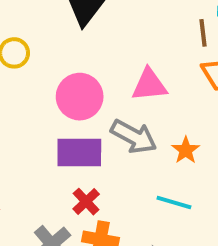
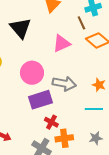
pink triangle: (149, 85) -> (62, 43), moved
orange star: (186, 150) -> (99, 85), moved

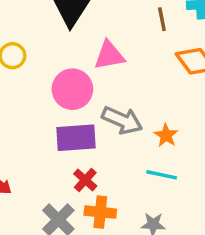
brown line: (81, 23) -> (162, 19), moved
pink triangle: (62, 43) -> (109, 55), moved
orange star: (99, 85) -> (166, 135), moved

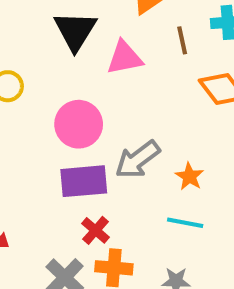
pink triangle: (109, 55) -> (125, 58), moved
gray arrow: (122, 120) -> (138, 160), turned 120

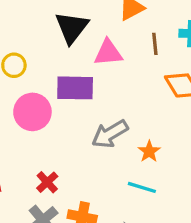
pink circle: (79, 124) -> (32, 112), moved
purple rectangle: (84, 181) -> (75, 88), moved
red cross: (96, 230) -> (47, 182), moved

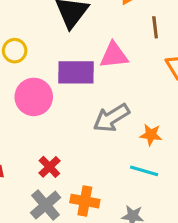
pink triangle: (108, 53) -> (114, 55), moved
orange star: (149, 151) -> (151, 135), turned -30

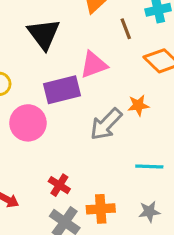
orange star: (151, 135) -> (138, 105), moved

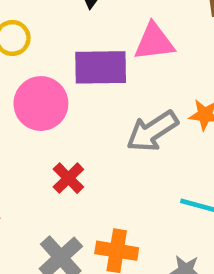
red cross: (59, 185) -> (68, 178), moved

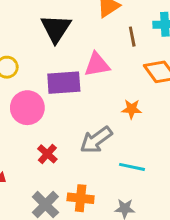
gray arrow: (152, 131) -> (96, 140), moved

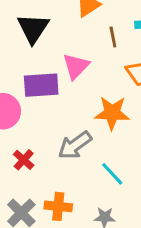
pink triangle: (97, 65) -> (76, 66), turned -36
orange star: (132, 109) -> (112, 113), size x1.6
cyan line: (132, 167) -> (112, 174), turned 35

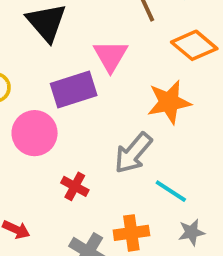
cyan line: (112, 174) -> (171, 191), moved

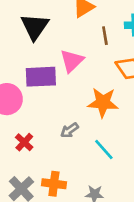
gray arrow: (133, 153) -> (70, 130), size x0.6
cyan line: (171, 191) -> (104, 149), moved

